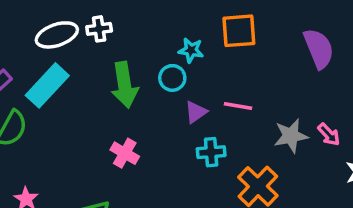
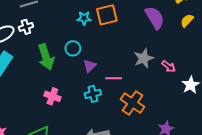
cyan star: (191, 50) -> (84, 18), moved
pink line: (238, 106) -> (114, 78), moved
gray star: (291, 136) -> (144, 58), moved
cyan cross: (211, 152) -> (93, 94), moved

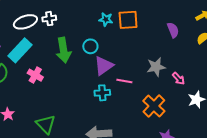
purple semicircle: (155, 18) -> (173, 30), size x0.7
purple triangle: (90, 66) -> (104, 66), size x1.5
pink cross: (52, 96) -> (35, 75), moved
orange cross: (132, 103) -> (154, 106), moved

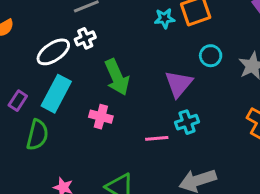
cyan circle: (90, 46) -> (211, 56), moved
pink cross: (35, 75) -> (101, 117), moved
pink line: (124, 81) -> (157, 138), moved

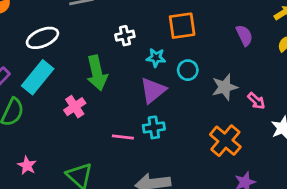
cyan star: (165, 18) -> (156, 58), moved
white cross: (85, 38) -> (125, 36), moved
pink cross: (101, 117) -> (75, 107), turned 30

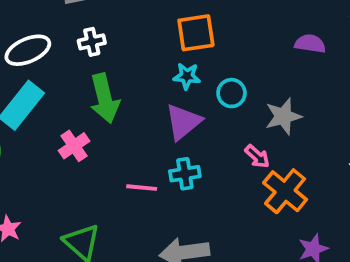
orange square: (182, 26) -> (196, 33), moved
purple semicircle: (244, 35) -> (310, 44), turned -55
white cross: (125, 36) -> (92, 42), moved
pink arrow: (256, 101) -> (257, 156), moved

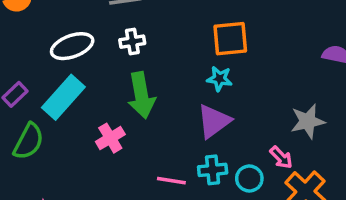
cyan circle: (231, 93) -> (249, 179), moved

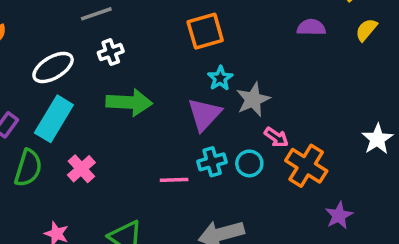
cyan star: (219, 79) -> (220, 78), moved, turned -30
green arrow: (141, 95) -> (129, 102), turned -66
gray star: (308, 121) -> (253, 99), moved
pink cross: (110, 138) -> (81, 169), moved

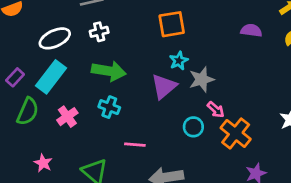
cyan cross: (212, 162) -> (109, 107), moved, turned 30
pink line: (174, 180) -> (135, 145), moved

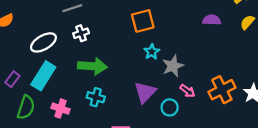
purple triangle: (164, 86) -> (145, 92), moved
pink cross: (67, 117) -> (60, 109), turned -30
orange cross: (236, 133) -> (222, 90), moved, turned 30

